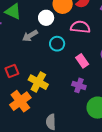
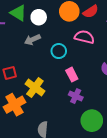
white circle: (46, 18) -> (39, 17), moved
pink rectangle: (82, 61) -> (72, 75), moved

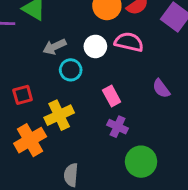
white circle: (39, 17) -> (95, 46), moved
cyan circle: (59, 51) -> (71, 70), moved
yellow cross: (35, 88) -> (59, 115), turned 30

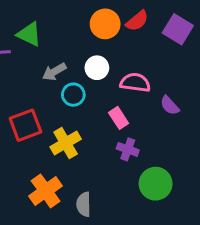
pink semicircle: (129, 42) -> (135, 83), moved
red square: (23, 95) -> (25, 125), size x1.5
orange cross: (30, 140) -> (46, 191), moved

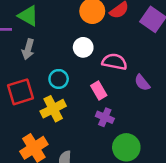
gray arrow: (54, 72) -> (28, 49), moved, turned -48
cyan circle: (73, 95) -> (59, 79), moved

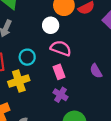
white circle: (83, 47) -> (51, 25), moved
pink semicircle: (114, 62) -> (61, 48), moved

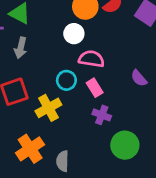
cyan circle: (27, 57) -> (66, 80), moved

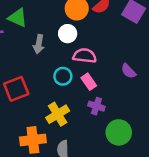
gray arrow: (21, 48) -> (39, 44), moved
yellow cross: (48, 108) -> (58, 114), moved
orange cross: (30, 149) -> (33, 140), turned 30

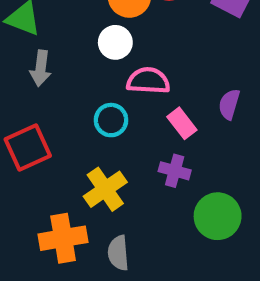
gray arrow: (39, 44) -> (41, 68), moved
purple semicircle: (128, 71) -> (229, 104), turned 63
pink rectangle: (89, 82) -> (182, 123), moved

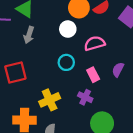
pink semicircle: (148, 81) -> (95, 43), moved, turned -30
cyan circle: (111, 120) -> (66, 62), moved

